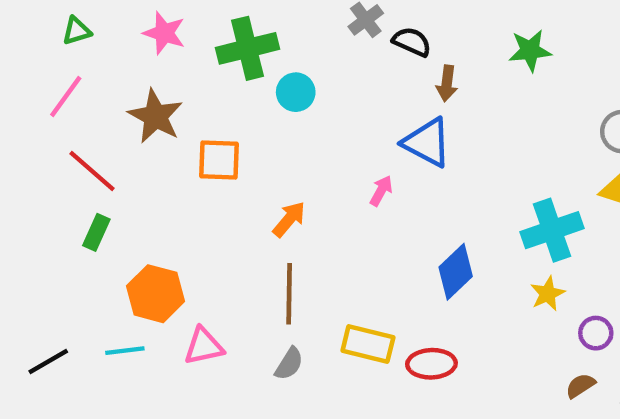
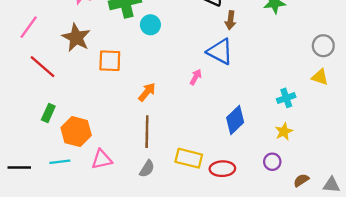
cyan cross: (552, 230) -> (286, 98), size x0.6
green rectangle: (96, 232) -> (48, 113), moved
purple circle: (596, 333) -> (272, 162), moved
black line: (48, 362) -> (19, 168), turned 30

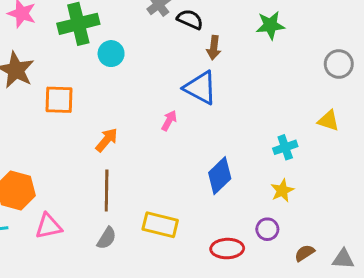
gray circle: (323, 46) -> (339, 64), moved
red ellipse: (222, 169) -> (227, 249), moved

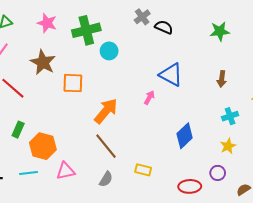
brown arrow: (214, 48) -> (222, 79), moved
orange arrow: (107, 140) -> (106, 111), size x1.5
brown line: (107, 191) -> (106, 146), turned -40
yellow rectangle: (160, 225) -> (143, 170), size x0.7

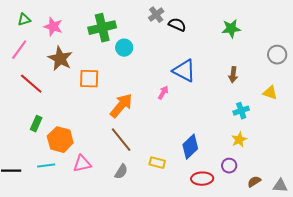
pink star: (47, 23) -> (53, 27), moved
blue diamond: (185, 136) -> (190, 147), moved

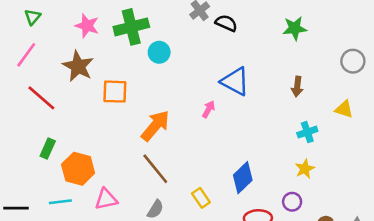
green triangle: (24, 20) -> (33, 17), turned -32
pink star: (53, 27) -> (87, 26), moved
yellow rectangle: (157, 163) -> (201, 198), turned 42

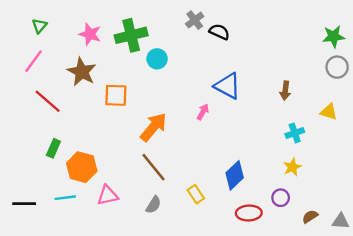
green star: (295, 28) -> (334, 36), moved

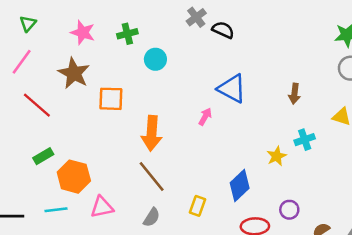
green cross: (131, 35) -> (127, 34), size x0.6
orange arrow: (153, 127) -> (152, 133), turned 144
green rectangle: (53, 148) -> (43, 156), turned 36
yellow star: (292, 167) -> (277, 156), moved
yellow rectangle: (196, 194) -> (198, 206), turned 54

